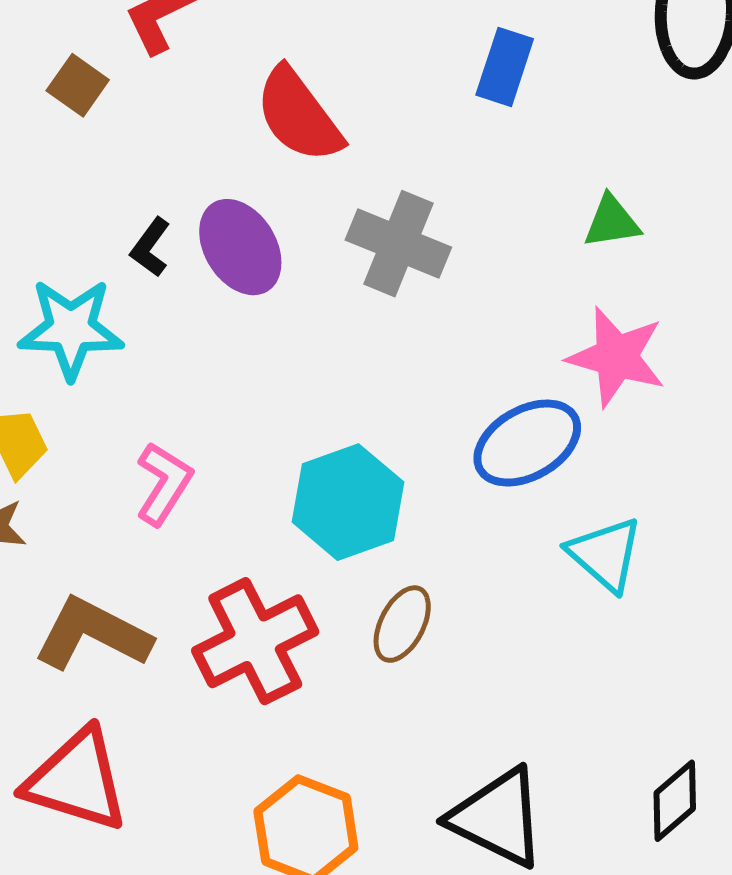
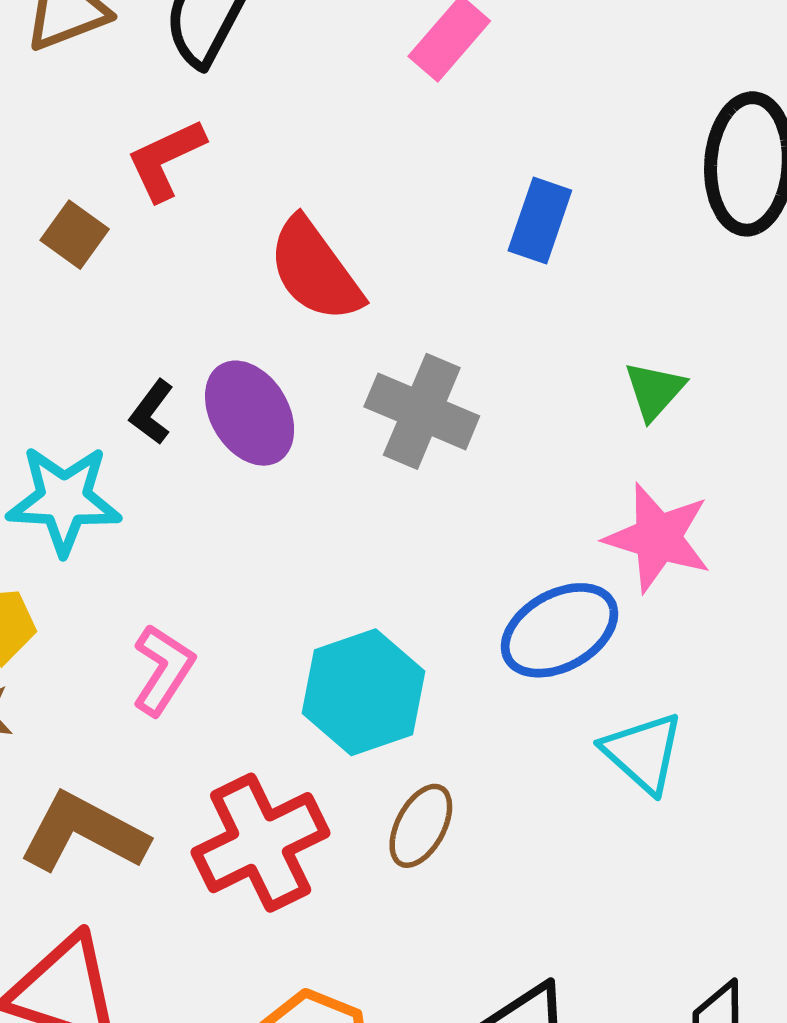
green triangle: (612, 222) -> (654, 391), turned -40

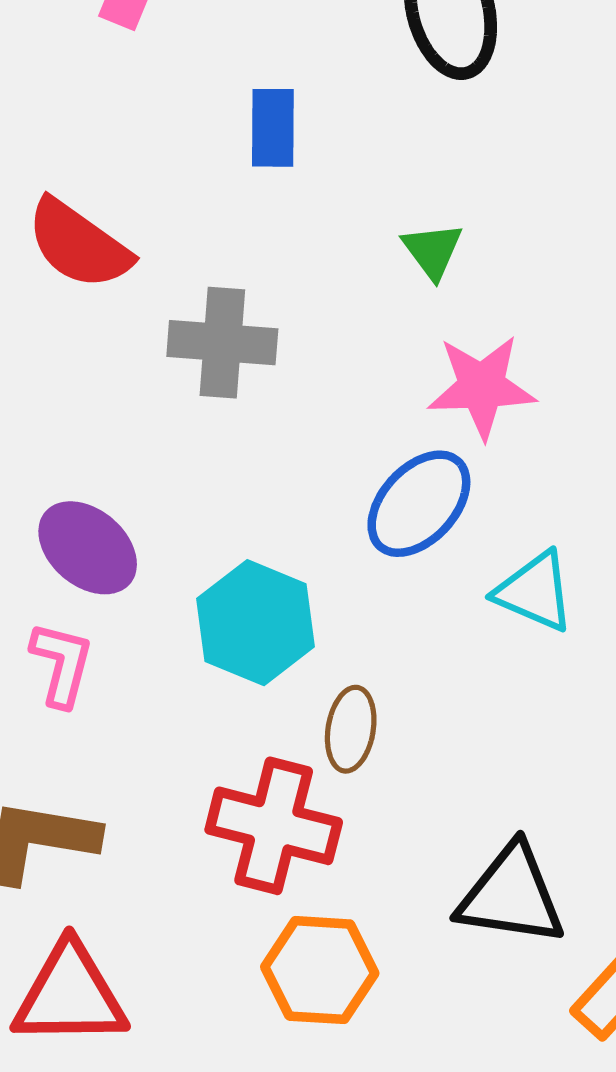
purple ellipse: (250, 413) -> (88, 548), moved
red cross: (261, 843) -> (274, 826), moved, turned -31

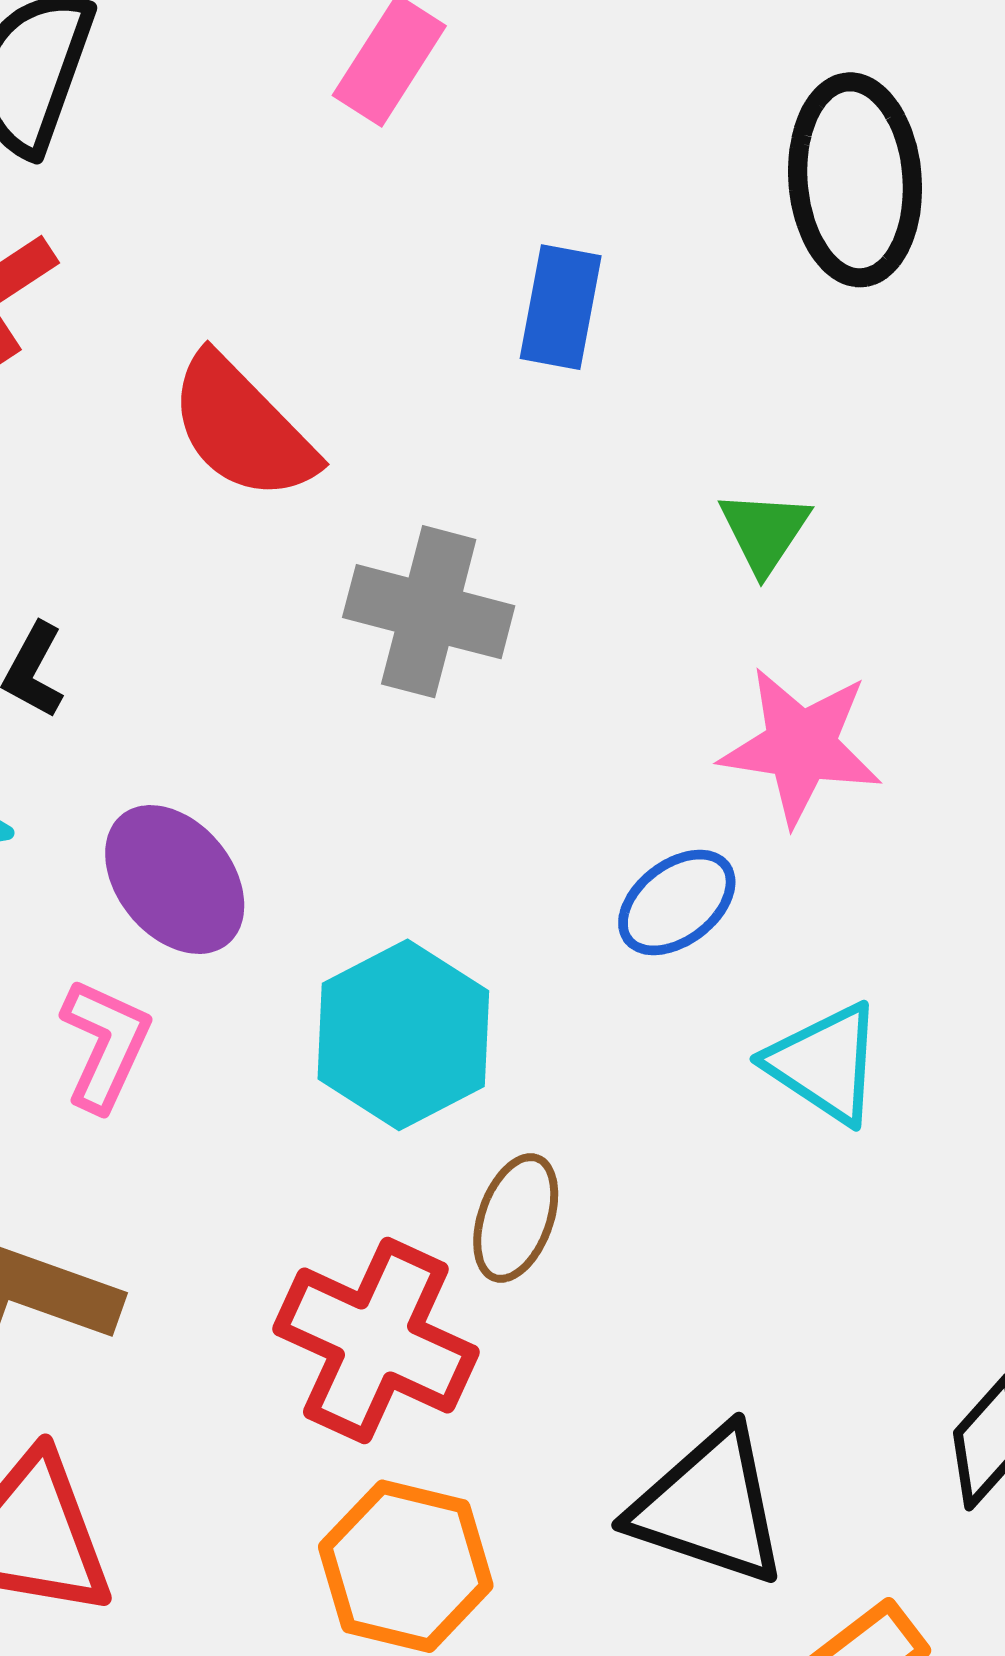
blue ellipse: (419, 504) -> (677, 902), size x0.7

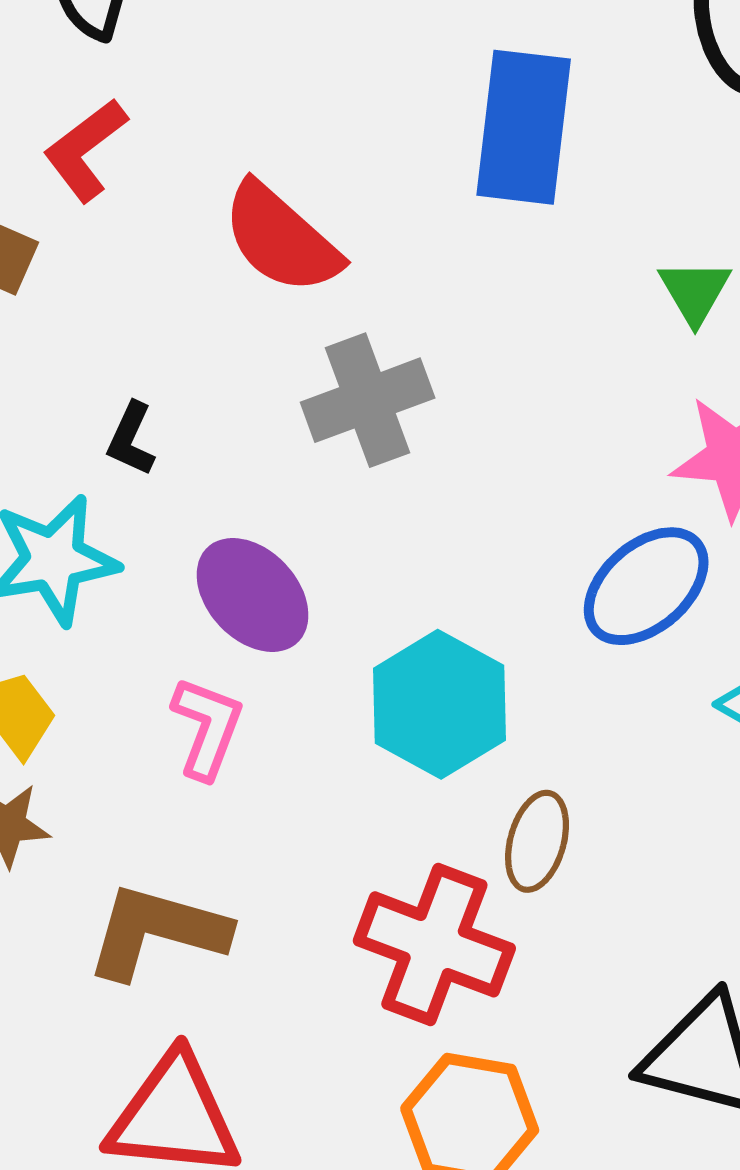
blue rectangle: (561, 307) -> (524, 127), size x1.6
gray cross: (429, 612) -> (368, 400), moved, turned -31
blue ellipse: (677, 902) -> (646, 586), size x1.4

